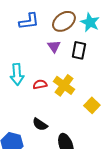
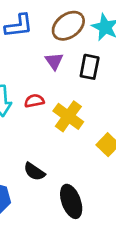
red semicircle: (40, 84) -> (34, 101), moved

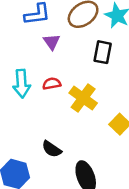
purple triangle: (54, 61) -> (52, 42), moved

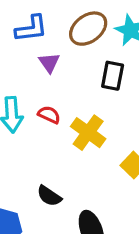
red semicircle: (52, 84) -> (49, 115), turned 36

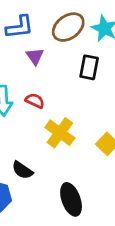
yellow cross: (88, 133) -> (60, 133), moved
black semicircle: (49, 196) -> (22, 170), moved

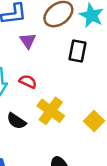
black semicircle: (22, 170) -> (16, 121), moved

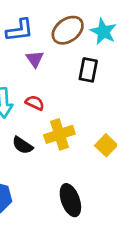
yellow cross: (51, 111) -> (59, 134), turned 36

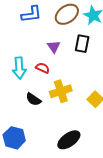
purple triangle: (35, 59) -> (54, 47), moved
black ellipse: (70, 200) -> (69, 140), turned 75

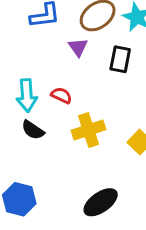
purple triangle: (54, 47) -> (78, 47), moved
black semicircle: (33, 99) -> (33, 130), moved

